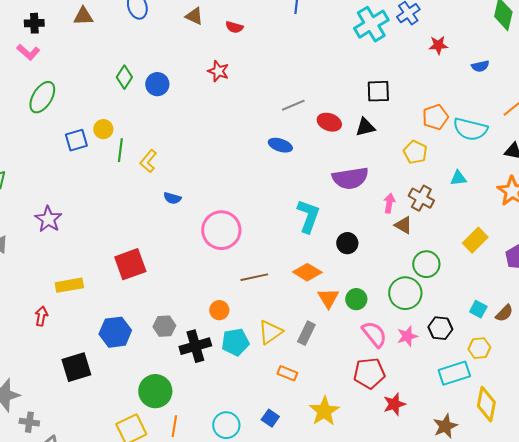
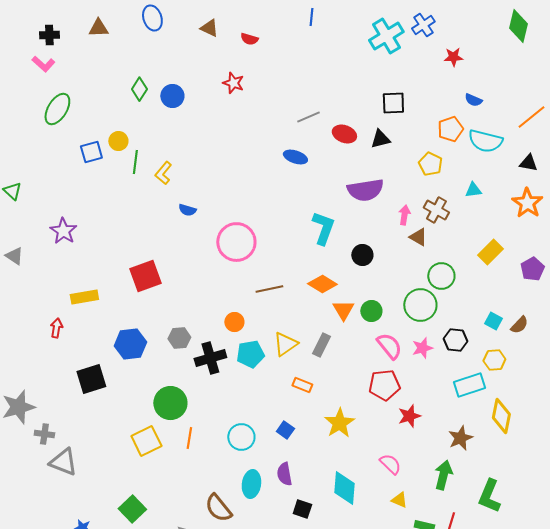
blue semicircle: (480, 66) -> (473, 100), moved, turned 36

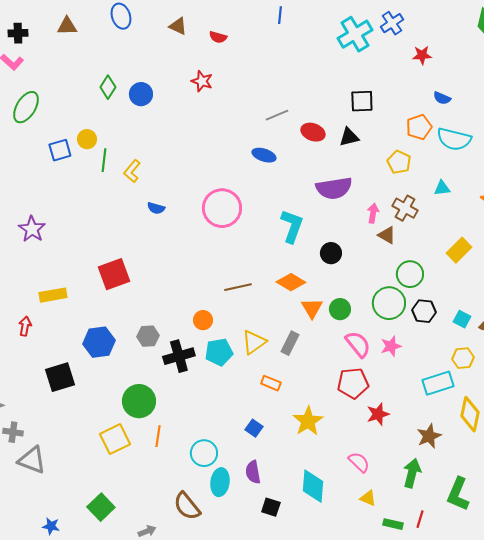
pink circle: (236, 242) -> (222, 208), moved
black hexagon: (455, 340) -> (424, 311), moved
cyan circle: (241, 437) -> (204, 453), moved

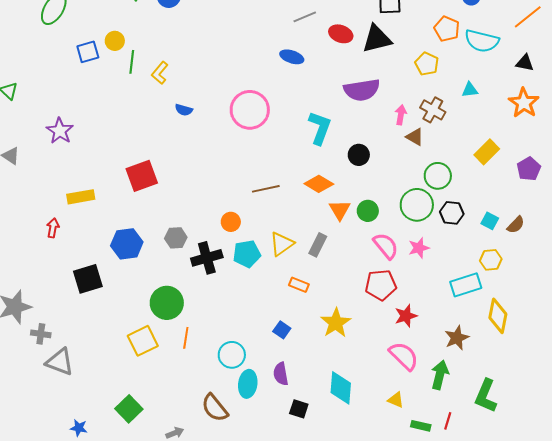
orange pentagon: (419, 127) -> (447, 29), turned -30
black triangle: (349, 137) -> (377, 39), size x1.5
pink semicircle: (359, 462) -> (404, 356), moved, size x1.4

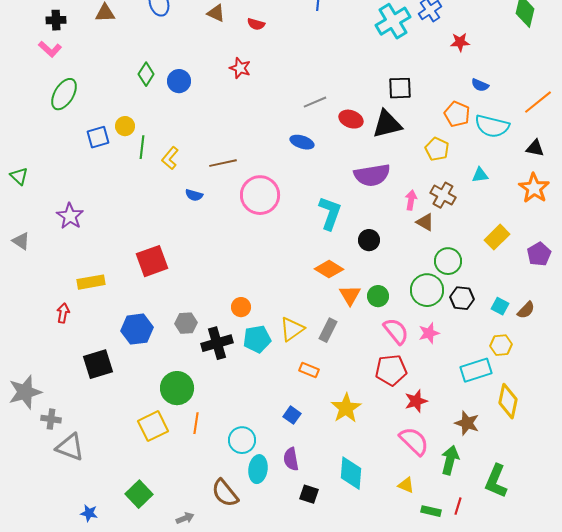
brown line: (266, 189) -> (223, 163), moved
brown star: (457, 338) -> (467, 423), turned -30

